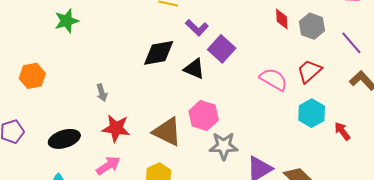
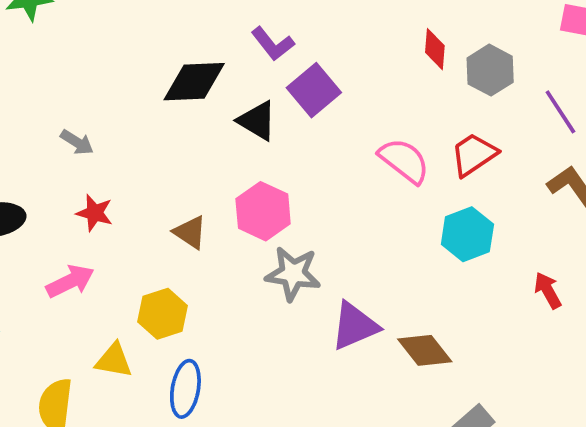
gray arrow: (102, 93) -> (77, 142), turned -48
red star: (116, 128) -> (95, 213), size x0.7
red arrow: (342, 131) -> (548, 290), moved
brown triangle: (167, 132) -> (190, 232), size x0.6

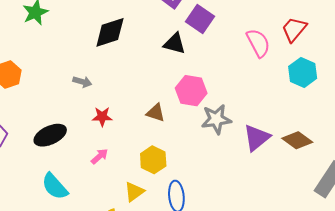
black diamond: (194, 82) -> (110, 32), moved
pink semicircle: (404, 161) -> (258, 43), turned 40
pink arrow: (70, 281) -> (99, 156), size x0.7
yellow triangle: (114, 360) -> (134, 192), turned -30

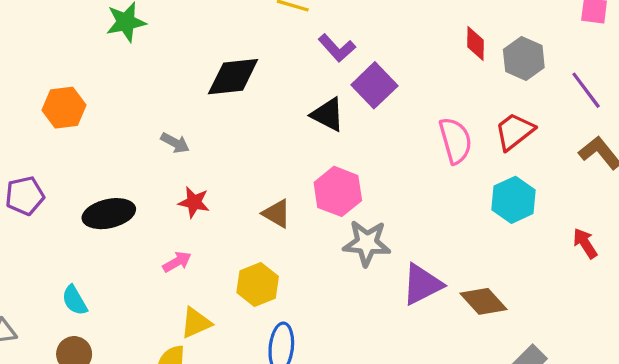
cyan semicircle: (55, 186) -> (75, 300), moved, size x0.7
yellow triangle: (134, 192) -> (196, 323), moved

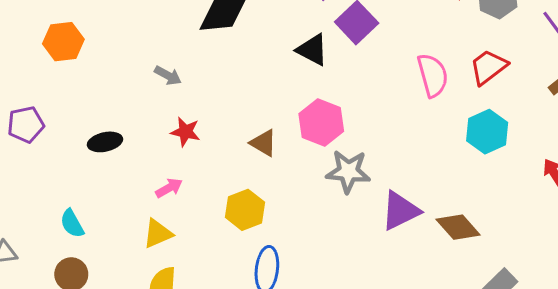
black ellipse: (109, 214) -> (105, 142), size x0.7
yellow triangle: (196, 323) -> (158, 234), moved

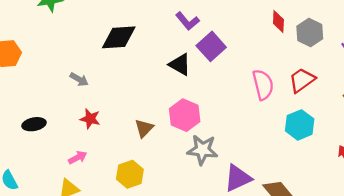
brown triangle: (263, 143) -> (144, 128), turned 42

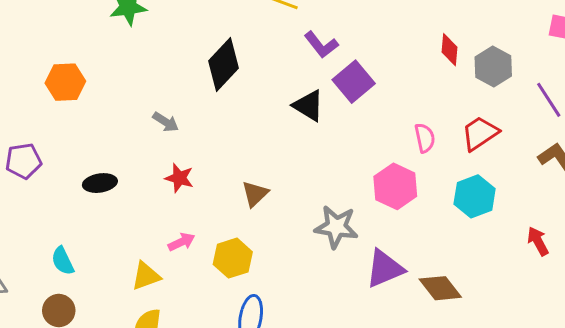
black diamond: (119, 37) -> (223, 65), turned -45
pink semicircle: (263, 85) -> (425, 138), size x0.7
pink hexagon: (185, 115) -> (395, 186), moved
pink arrow: (78, 157) -> (181, 242), moved

